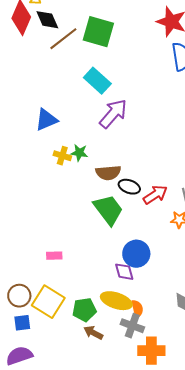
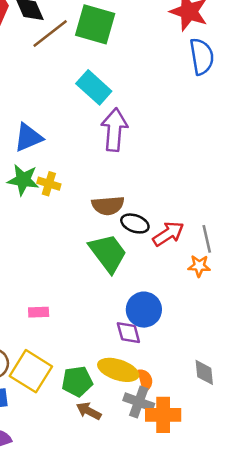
purple arrow: (113, 114) -> (114, 130), turned -36
green star: (79, 153) -> (23, 180), moved, size x1.4
orange cross: (151, 351) -> (163, 415), moved

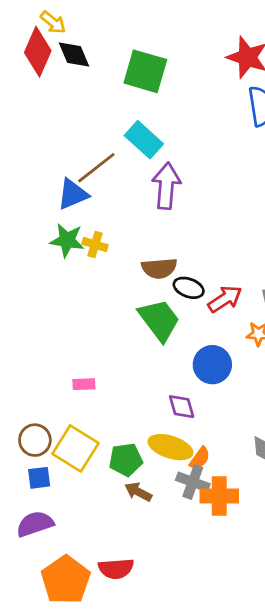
brown line: (50, 33) -> (96, 168), moved
blue circle: (144, 310) -> (212, 365), moved
orange semicircle: (145, 380) -> (200, 458), turned 50

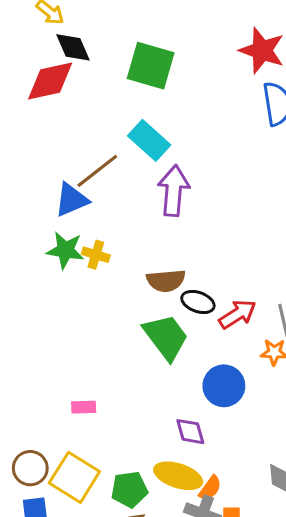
red diamond: (38, 52) -> (50, 81), moved, turned 54

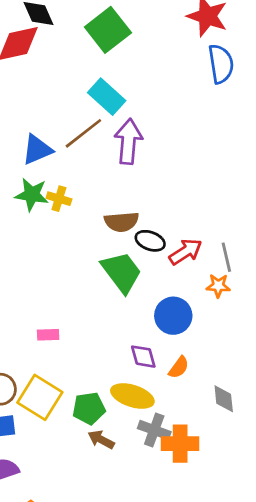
green square: (151, 66) -> (108, 30), turned 36
brown line: (97, 171) -> (83, 133), moved
orange semicircle: (210, 488) -> (179, 367), moved

